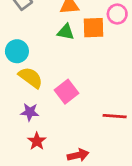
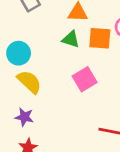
pink square: (67, 92) -> (85, 79), moved

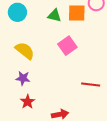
cyan circle: (19, 53) -> (17, 12), moved

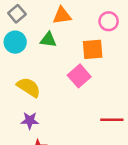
orange square: (77, 13) -> (93, 49), moved
green triangle: (54, 16) -> (48, 40), moved

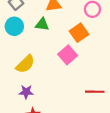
orange square: (93, 49) -> (79, 33), turned -30
yellow semicircle: (29, 87) -> (25, 64), turned 102

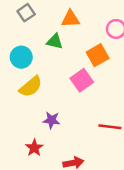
cyan circle: (14, 26) -> (21, 57), moved
purple star: (26, 92) -> (51, 120), moved

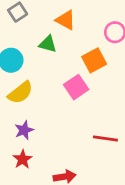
orange triangle: (70, 19) -> (66, 20), turned 30
purple star: (51, 120) -> (24, 130), moved, turned -30

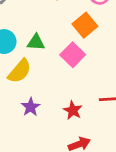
green triangle: (48, 44) -> (36, 42), moved
red star: (23, 159) -> (73, 110), moved

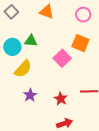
orange square: (85, 25) -> (80, 43), moved, turned -30
green triangle: (36, 42) -> (31, 41), moved

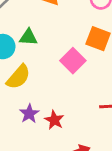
red star: (61, 99) -> (54, 120), moved

